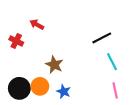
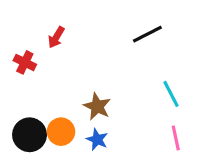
red arrow: (37, 25) -> (56, 37), turned -88
black line: (102, 38) -> (147, 34), moved
brown star: (54, 65) -> (97, 106), moved

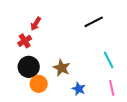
red cross: (25, 62) -> (25, 41), moved, turned 32
black circle: (30, 135) -> (29, 67), moved
blue star: (97, 139) -> (79, 89), moved

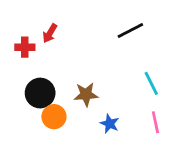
red cross: (25, 41) -> (25, 47), moved, turned 32
brown star: (62, 68) -> (86, 94), turned -30

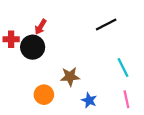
red cross: (25, 47) -> (11, 39), moved
black circle: (40, 93) -> (33, 47), moved

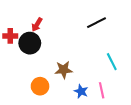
pink line: (126, 99) -> (102, 90), moved

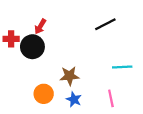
cyan line: (112, 62) -> (122, 67), turned -66
blue star: (81, 91) -> (74, 99), moved

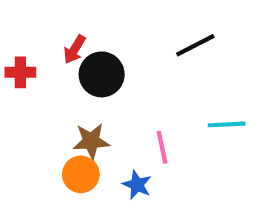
black circle: (32, 47) -> (102, 74), moved
brown star: (69, 76) -> (91, 141), moved
pink line: (111, 98) -> (162, 147), moved

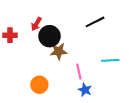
brown star: (91, 141) -> (59, 51), moved
blue star: (137, 185) -> (85, 90), moved

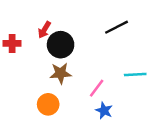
brown star: (59, 51) -> (61, 73), moved
pink line: (79, 72) -> (97, 88), turned 49

